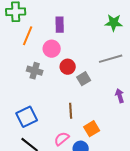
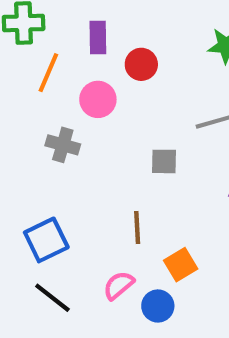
purple rectangle: (60, 25) -> (98, 37), moved
red circle: (68, 67) -> (141, 64), moved
gray square: (84, 79) -> (164, 161), turned 32

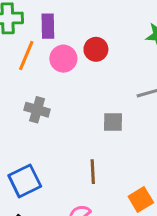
purple rectangle: (98, 37) -> (48, 26), moved
pink circle: (98, 99) -> (63, 59), moved
orange square: (181, 265) -> (141, 199), moved

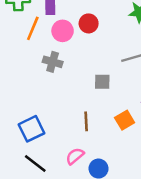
gray cross: (37, 110) -> (53, 62), moved
orange square: (141, 199) -> (125, 120), moved

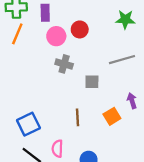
orange line: (33, 28) -> (17, 34), moved
gray cross: (53, 62) -> (64, 64), moved
pink semicircle: (75, 156) -> (57, 149), moved, turned -48

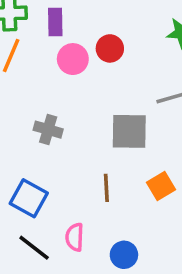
gray cross: (64, 64) -> (48, 130), moved
gray square: (92, 82) -> (129, 131), size x1.6
blue square: (28, 124) -> (29, 198), turned -35

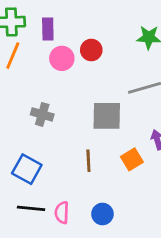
pink semicircle: (75, 237) -> (62, 213), moved
black line: (34, 248) -> (31, 208), turned -32

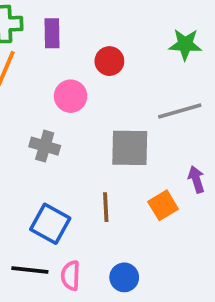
pink circle: (62, 58) -> (71, 96), moved
blue square: (27, 169) -> (50, 224), moved

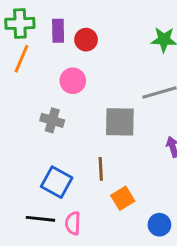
red circle: (109, 61) -> (86, 40), moved
orange square: (163, 205) -> (123, 198), moved
blue circle: (124, 277) -> (159, 225), moved

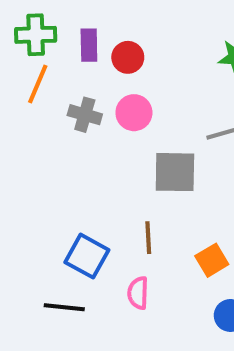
pink circle: (73, 81) -> (134, 113), moved
gray cross: (52, 120) -> (85, 115), moved
orange square: (123, 198) -> (212, 260), moved
pink semicircle: (73, 223) -> (138, 293), moved

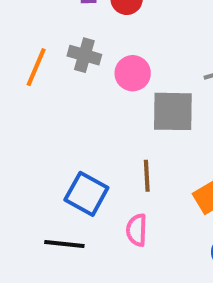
orange line: (38, 84) -> (36, 67), moved
pink circle: (134, 113) -> (133, 73), moved

